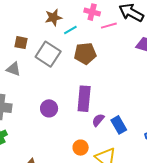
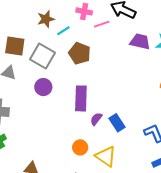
brown square: (21, 43) -> (15, 46), size x1.5
brown pentagon: (85, 54) -> (80, 53), turned 30
purple circle: (49, 108) -> (43, 87), moved

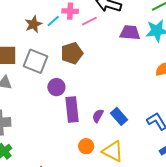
cyan line: (63, 31) -> (53, 21), moved
brown pentagon: (80, 53) -> (72, 53), turned -30
purple circle: (43, 87) -> (56, 87), moved
purple rectangle: (81, 98) -> (72, 110), moved

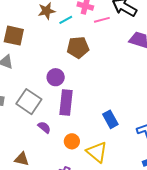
cyan line: (53, 21) -> (66, 20), moved
gray square: (35, 61) -> (29, 102), moved
purple semicircle: (98, 116) -> (44, 127), moved, turned 88

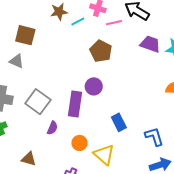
brown pentagon: (78, 47) -> (101, 51), moved, turned 30
purple circle: (56, 77) -> (94, 86), moved
purple semicircle: (44, 127) -> (52, 128), turned 72

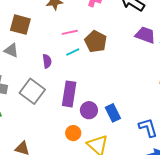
cyan line: (78, 21) -> (73, 52), moved
pink line: (114, 23) -> (70, 32), moved
purple circle: (94, 86) -> (89, 110), moved
purple semicircle: (52, 128) -> (47, 61), moved, turned -32

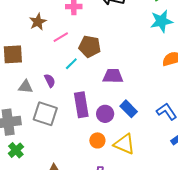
pink line: (70, 32) -> (61, 37), moved
purple trapezoid: (145, 35) -> (113, 76), moved
gray triangle: (11, 50) -> (25, 87), moved

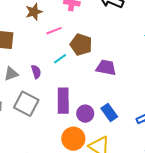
purple trapezoid: (113, 76) -> (106, 68), moved
gray triangle: (25, 87) -> (11, 74), turned -35
orange circle: (97, 140) -> (73, 139), size x1.5

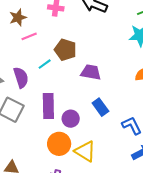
pink line: (54, 31) -> (29, 36), moved
purple semicircle: (36, 72) -> (21, 77), size x1.5
blue rectangle: (109, 112) -> (100, 107), moved

